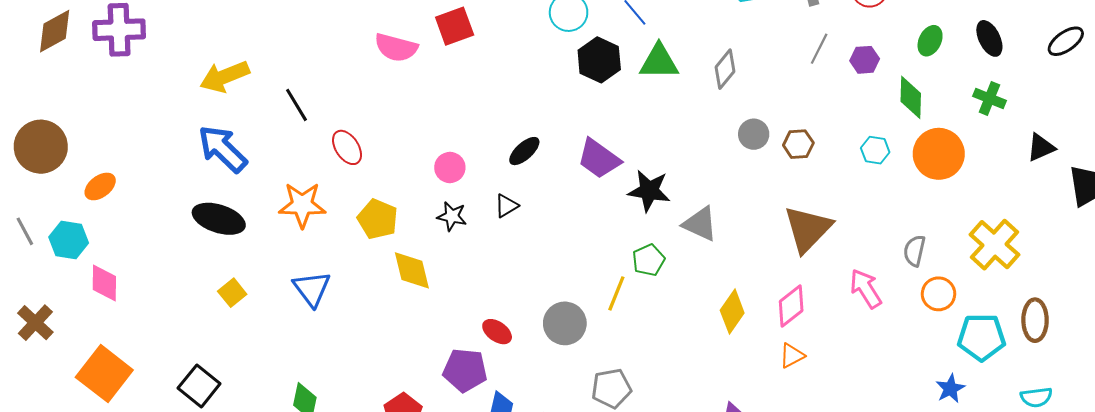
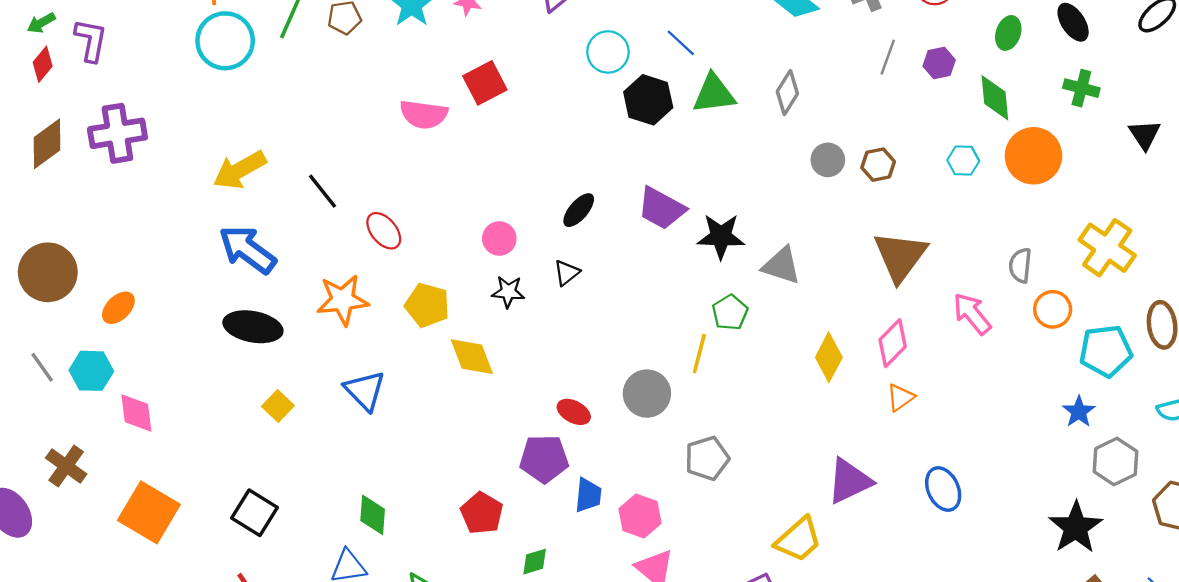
black triangle: (1041, 147) -> (1145, 135), turned -32

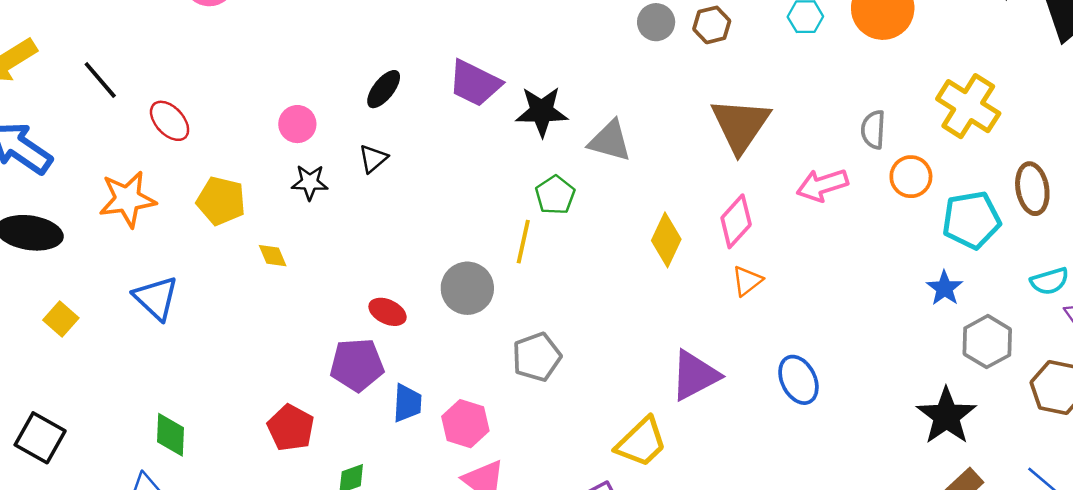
pink arrow: (972, 314) -> (822, 185), turned -66
yellow diamond: (472, 357) -> (273, 256), size x0.6

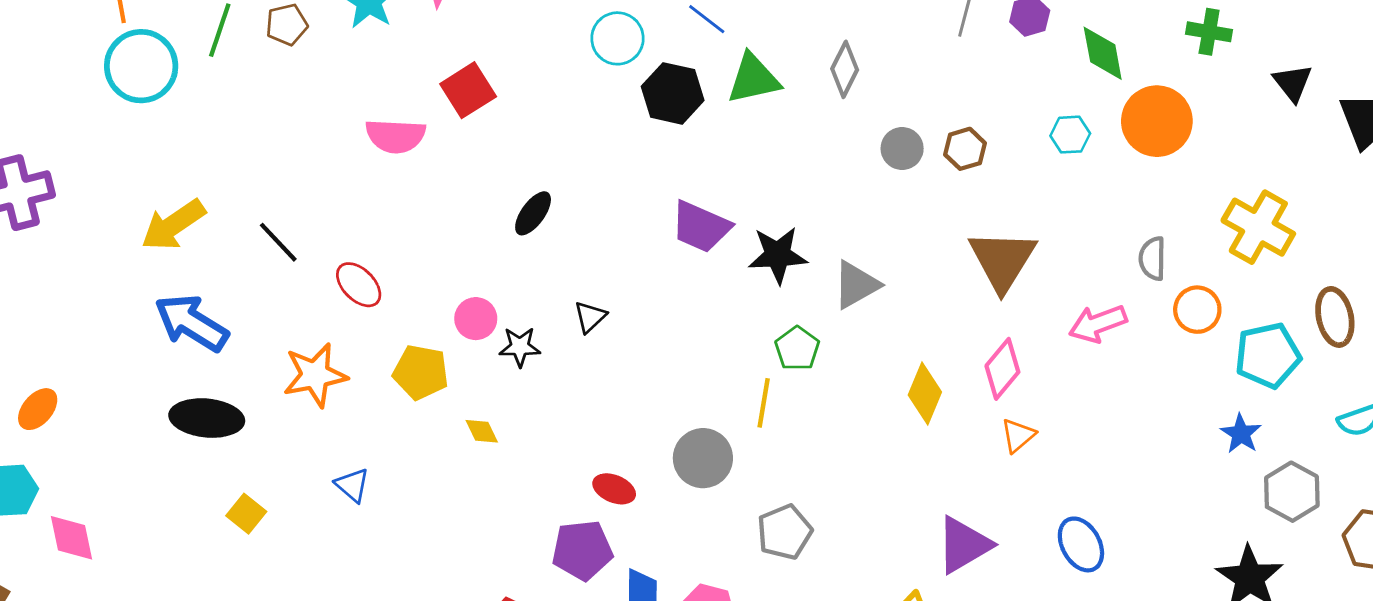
black ellipse: (384, 89) -> (533, 213), moved
pink circle: (297, 124) -> (476, 319), moved
gray triangle: (610, 141) -> (856, 285), turned -42
blue triangle: (156, 298) -> (352, 485), size x0.7

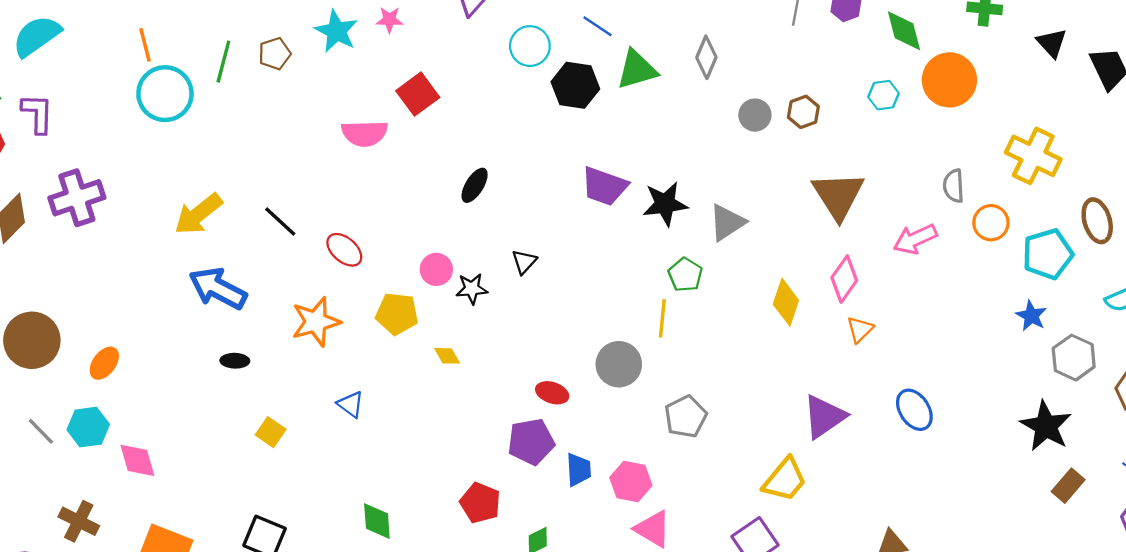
black ellipse: (207, 418) -> (235, 361), size x0.5

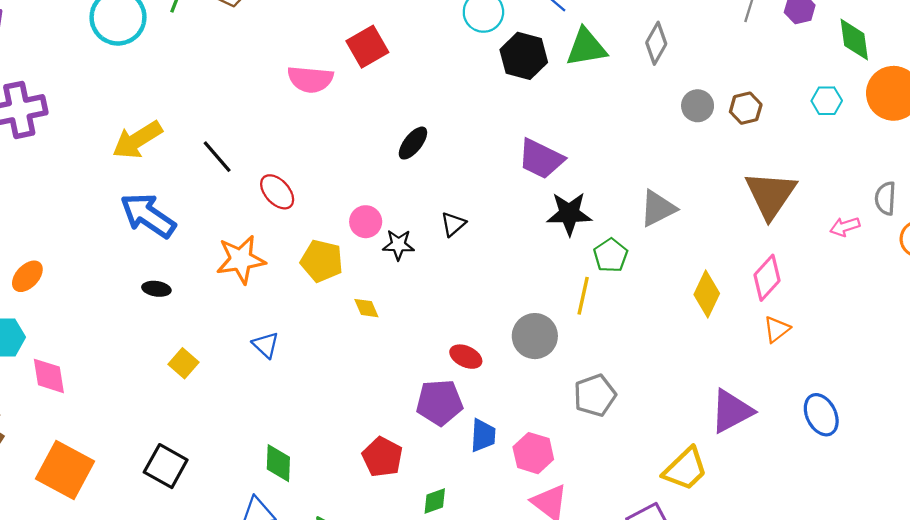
black star: (665, 204) -> (569, 214), moved
pink arrow: (915, 239) -> (845, 227), moved, size x0.7

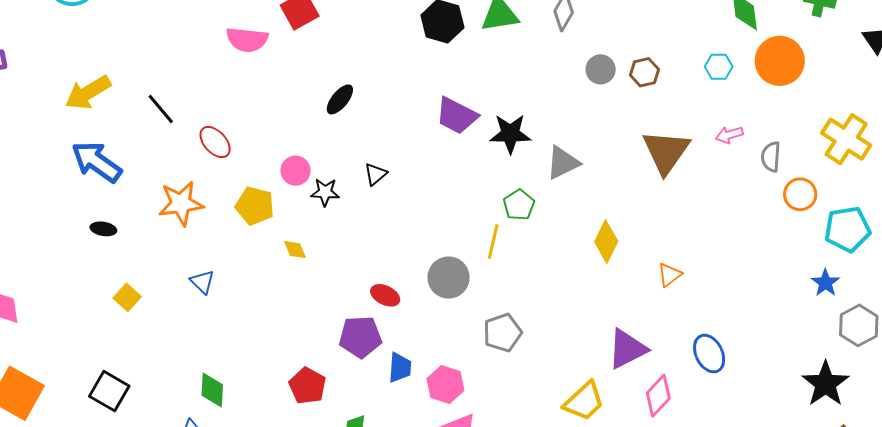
black star: (569, 214) -> (510, 134), moved
pink arrow: (845, 227) -> (729, 135), moved
pink diamond: (767, 278) -> (658, 396), moved

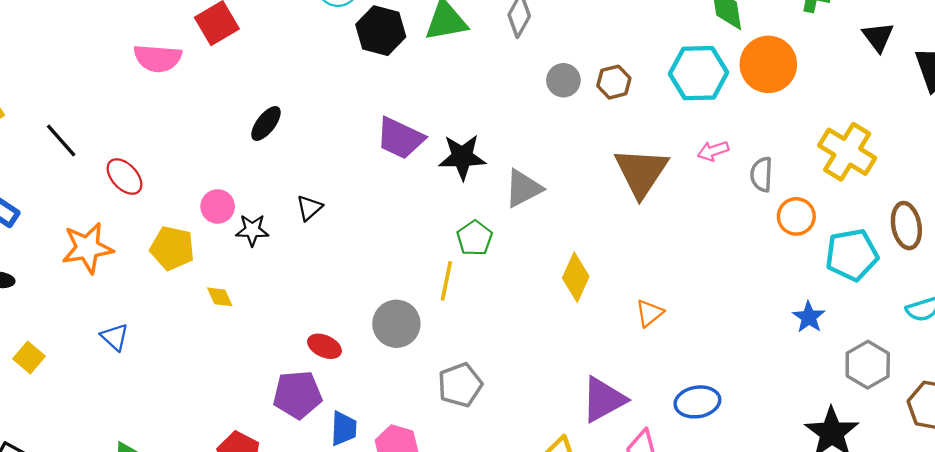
cyan hexagon: (719, 67) -> (699, 73), size x1.8
blue star: (825, 283) -> (809, 317), moved
blue ellipse: (709, 354) -> (697, 402), turned -72

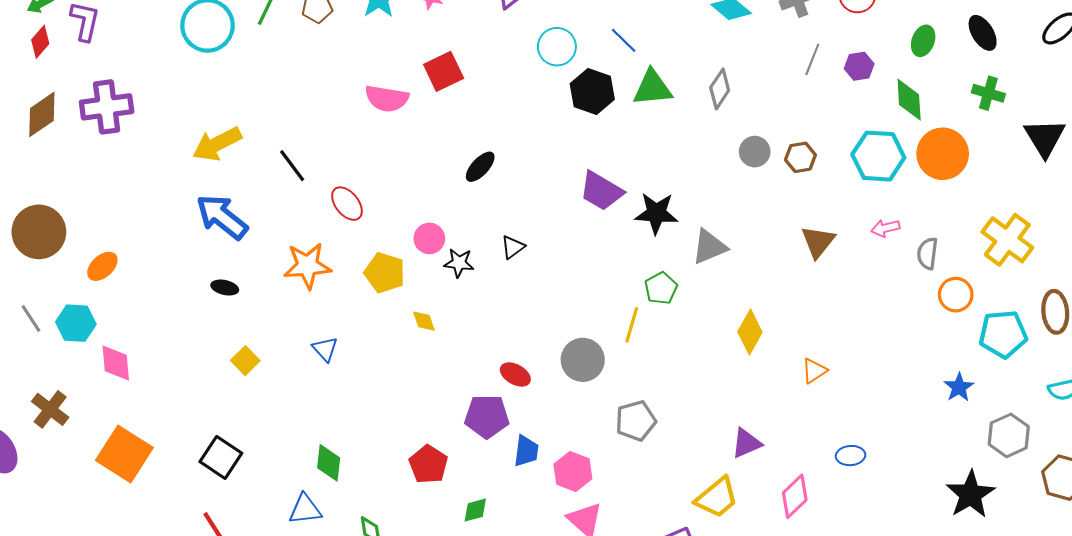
black triangle: (878, 37) -> (1045, 138), size x1.4
brown triangle: (641, 172) -> (818, 242), size x0.7
purple triangle: (603, 399) -> (746, 443), moved, size x0.7
blue ellipse: (697, 402) -> (851, 456), size x0.7

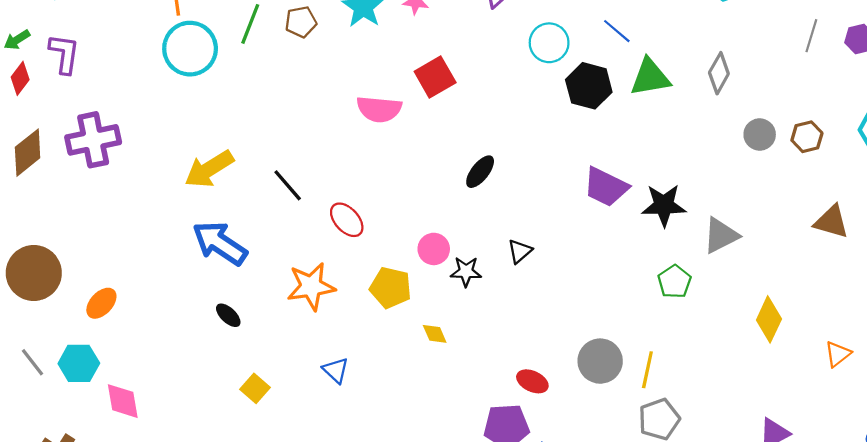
brown triangle: (818, 242) -> (832, 222), turned -48
black ellipse: (225, 288) -> (228, 315), turned 35
yellow line: (632, 325) -> (647, 370), moved

